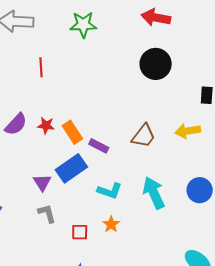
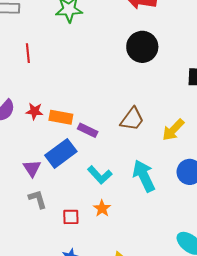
yellow arrow: (188, 131) -> (173, 130), moved, turned -35
orange rectangle: (72, 132) -> (61, 117), turned -45
cyan L-shape: (110, 191) -> (100, 175), turned 30

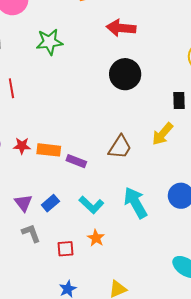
yellow arrow: (173, 130) -> (163, 134), moved
blue rectangle: (61, 153) -> (50, 203), moved, size x0.6

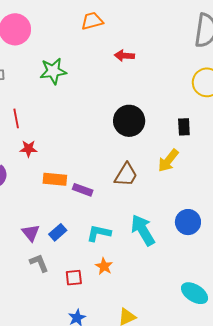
red arrow: (121, 28) -> (124, 56), size x0.7
black circle: (125, 74) -> (129, 121), moved
red star: (22, 146) -> (28, 149), moved
cyan L-shape: (91, 205) -> (99, 233), turned 150

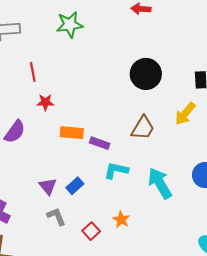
cyan L-shape: (99, 233) -> (116, 170), moved
red square: (74, 278) -> (91, 231), turned -36

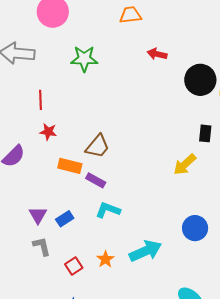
black circle: (146, 74) -> (200, 80), moved
brown trapezoid: (143, 128) -> (98, 146), moved
cyan arrow: (160, 183) -> (145, 251), moved, turned 88

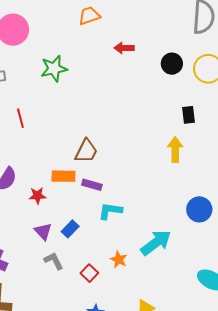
black circle: (200, 80) -> (172, 64), size x0.7
red star: (48, 132) -> (37, 196), moved
yellow arrow: (185, 164) -> (175, 150), turned 145

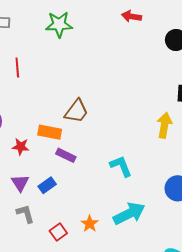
purple rectangle: (92, 185) -> (66, 155), moved
cyan L-shape: (110, 211) -> (121, 166), moved, turned 50

